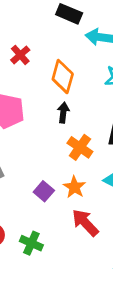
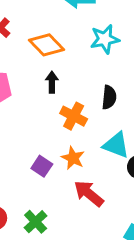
orange diamond: (63, 77) -> (47, 45), turned -52
green cross: (31, 243) -> (36, 222), turned 30

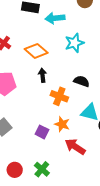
black semicircle: (109, 97) -> (82, 81), turned -70

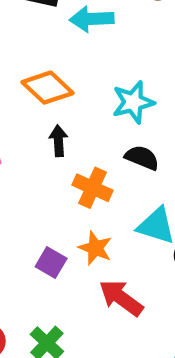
cyan star: (74, 43) -> (133, 102), moved

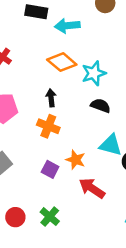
orange diamond: (48, 88) -> (62, 62), moved
orange cross: (93, 188) -> (48, 126), moved

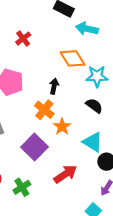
orange star: (76, 160) -> (62, 127), moved
purple square: (50, 169) -> (34, 147), size x1.6
red arrow: (92, 188) -> (65, 174), turned 95

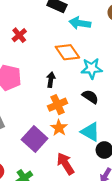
orange cross: (44, 110) -> (58, 105), moved, turned 30
orange star: (62, 127) -> (59, 128), moved
red arrow: (65, 174) -> (65, 164), turned -85

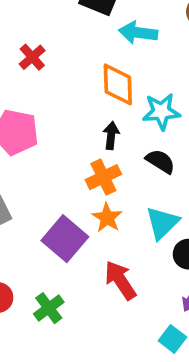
orange diamond: (67, 52) -> (118, 84), turned 35
black arrow: (51, 80) -> (111, 136), moved
cyan triangle: (90, 132) -> (162, 223), turned 48

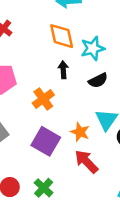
black semicircle: (160, 161) -> (98, 80), turned 132
orange cross: (103, 177) -> (43, 99), moved
orange star: (107, 218) -> (80, 132), moved

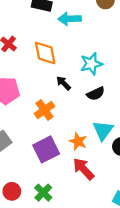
orange diamond: (62, 36) -> (45, 53), moved
black arrow: (63, 70) -> (64, 83), turned -42
purple square: (46, 141) -> (46, 149), turned 32

